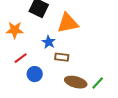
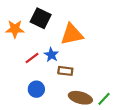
orange star: (15, 30) -> (15, 29), moved
red line: (21, 58) -> (32, 58), moved

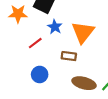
orange triangle: (72, 34) -> (83, 32), moved, turned -40
blue star: (51, 55) -> (55, 27), moved

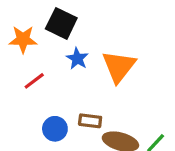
red line: (35, 43) -> (34, 81), moved
brown rectangle: (69, 56) -> (90, 121), moved

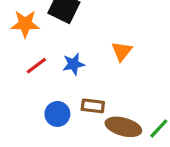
blue star: (77, 59) -> (73, 64), moved, turned 30
orange triangle: (119, 67) -> (122, 51), size x0.6

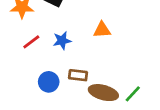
orange triangle: (122, 51) -> (102, 30), turned 48

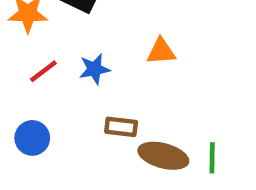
blue circle: (49, 82) -> (32, 138), moved
green line: (133, 94) -> (212, 158), turned -42

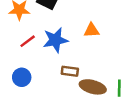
blue star: (94, 69) -> (55, 40), size x1.5

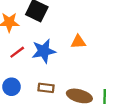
brown rectangle: (70, 71) -> (46, 88), moved

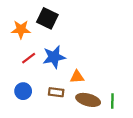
orange triangle: (78, 42) -> (77, 77), moved

